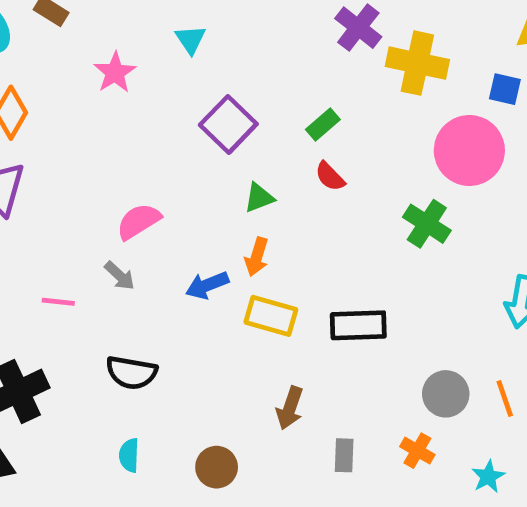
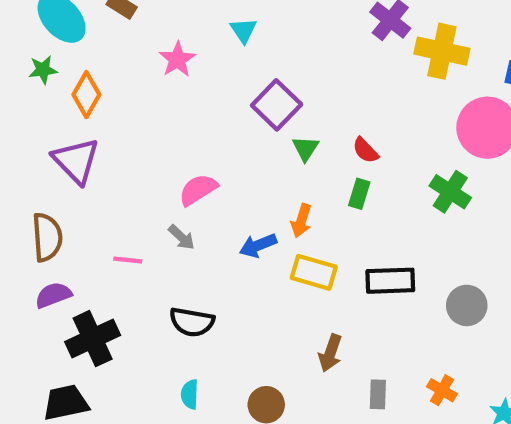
green rectangle: (323, 124) -> (359, 194), moved, turned -32
green triangle: (259, 198) -> (306, 148), moved, turned -36
gray circle: (446, 394) -> (467, 305), moved

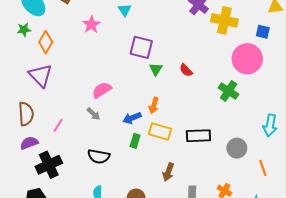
purple square: (277, 105) -> (141, 47), turned -30
green rectangle: (359, 194) -> (135, 141), moved
pink line: (128, 260) -> (58, 125), moved, turned -64

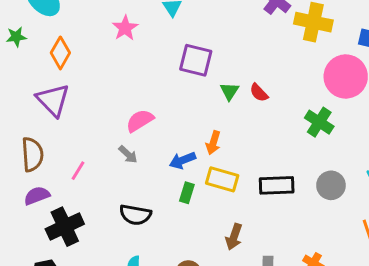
green star: (24, 30) -> (16, 37), moved
green triangle: (156, 69) -> (229, 91), moved
gray circle: (237, 148) -> (331, 185), moved

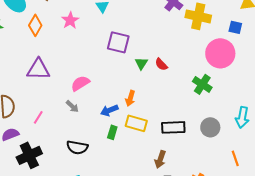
orange diamond: (60, 53) -> (35, 25), moved
purple triangle: (53, 100) -> (38, 69), moved, turned -45
brown arrow: (234, 237) -> (160, 159), moved

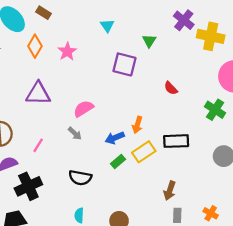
pink star: (70, 20) -> (67, 52), moved
green triangle: (141, 63) -> (149, 41), moved
yellow rectangle: (136, 123) -> (144, 152), turned -50
black rectangle: (173, 127) -> (176, 141), moved
green rectangle: (112, 132) -> (118, 162), turned 32

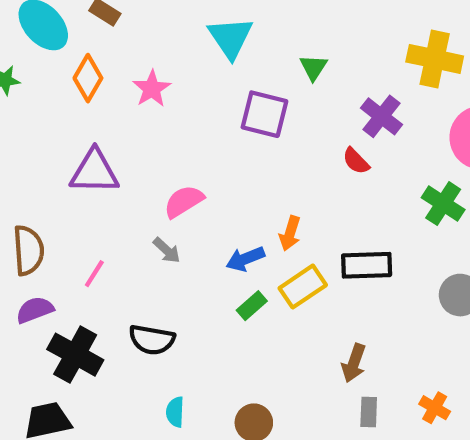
purple cross: (184, 20) -> (381, 116), moved
cyan triangle: (107, 26) -> (230, 38), size x1.6
black semicircle: (80, 178) -> (152, 340), moved
black cross: (28, 186) -> (75, 355), turned -36

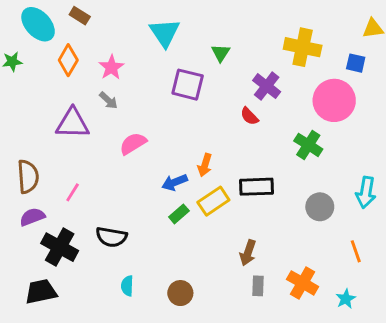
gray arrow: (167, 250) -> (108, 100), moved
orange cross: (435, 408) -> (303, 283), size x1.5

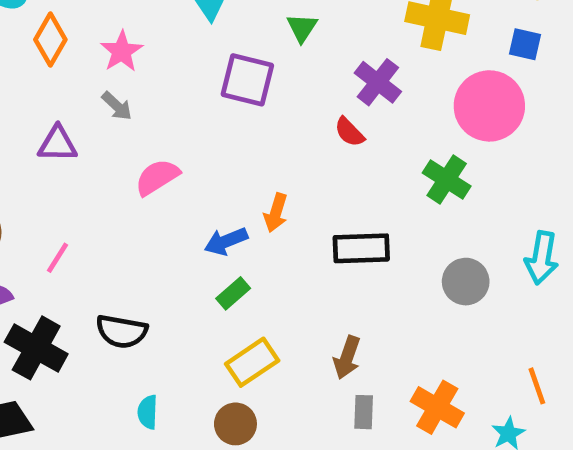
purple triangle: (73, 123) -> (58, 144), size x0.7
yellow rectangle: (213, 201) -> (252, 362), moved
orange line: (356, 251) -> (537, 386), moved

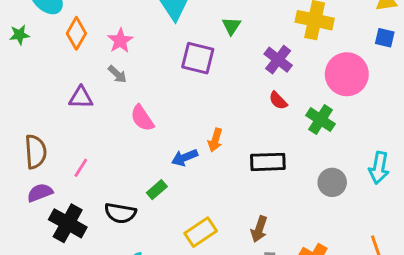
blue square: (525, 44) -> (385, 38), moved
red semicircle: (349, 132) -> (278, 101), moved
pink semicircle: (157, 177) -> (142, 118), turned -92
green rectangle: (233, 293) -> (157, 190), moved

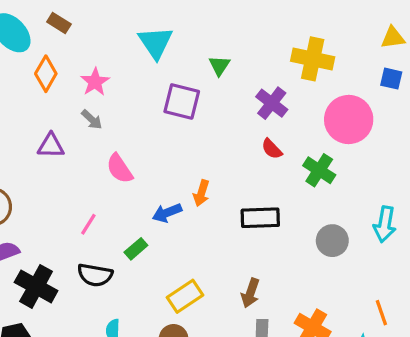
pink line: (81, 168) -> (88, 224), moved

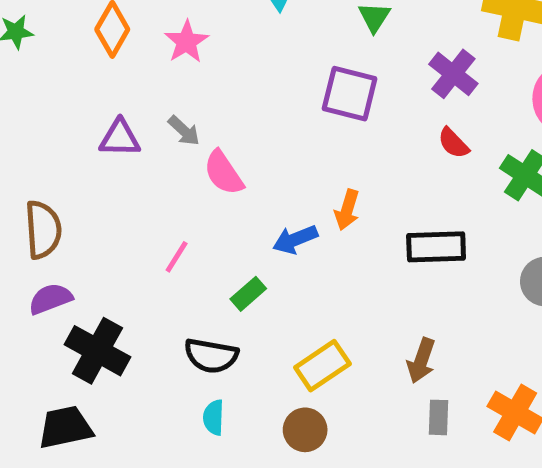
purple square: (182, 101) -> (350, 94), moved
gray arrow: (92, 119) -> (184, 131), moved
black semicircle: (95, 275) -> (211, 356), moved

